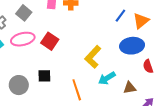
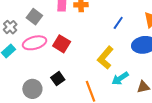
blue line: (120, 16) -> (118, 23), moved
black square: (44, 76) -> (58, 79), turned -32

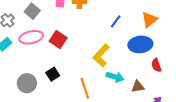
cyan arrow: (120, 78) -> (115, 77), turned -132

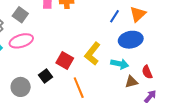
blue line: (116, 21) -> (115, 16), moved
red square: (58, 40) -> (65, 60), moved
red semicircle: (156, 65) -> (147, 72), moved
cyan arrow: (115, 77) -> (120, 64), moved

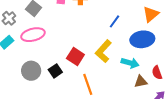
blue line: (115, 16) -> (114, 21), moved
gray circle: (21, 87) -> (31, 71), moved

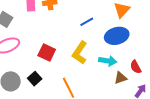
blue line: (114, 21) -> (87, 22), turned 32
red square: (75, 57) -> (47, 53), moved

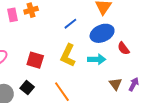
red semicircle: (136, 67) -> (123, 48), moved
brown triangle: (121, 78) -> (115, 84), moved, turned -40

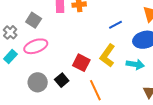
red square: (35, 60) -> (81, 63), moved

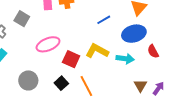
pink ellipse: (36, 46) -> (48, 44), moved
yellow L-shape: (107, 56) -> (97, 51), turned 85
black square: (62, 80) -> (61, 83), moved

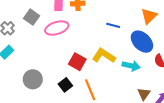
blue line: (104, 20) -> (113, 25), turned 40
blue ellipse: (134, 34) -> (142, 42), turned 55
pink ellipse: (48, 44) -> (57, 28), moved

